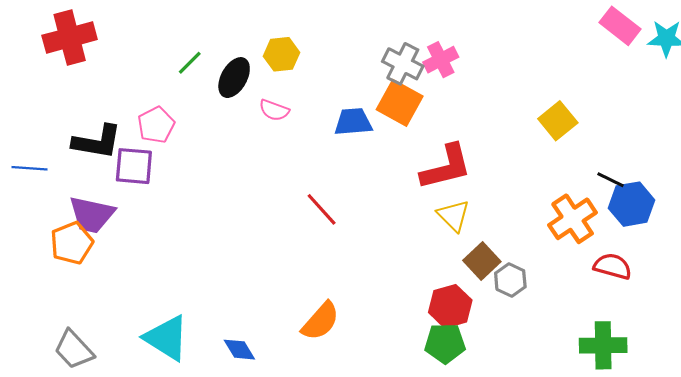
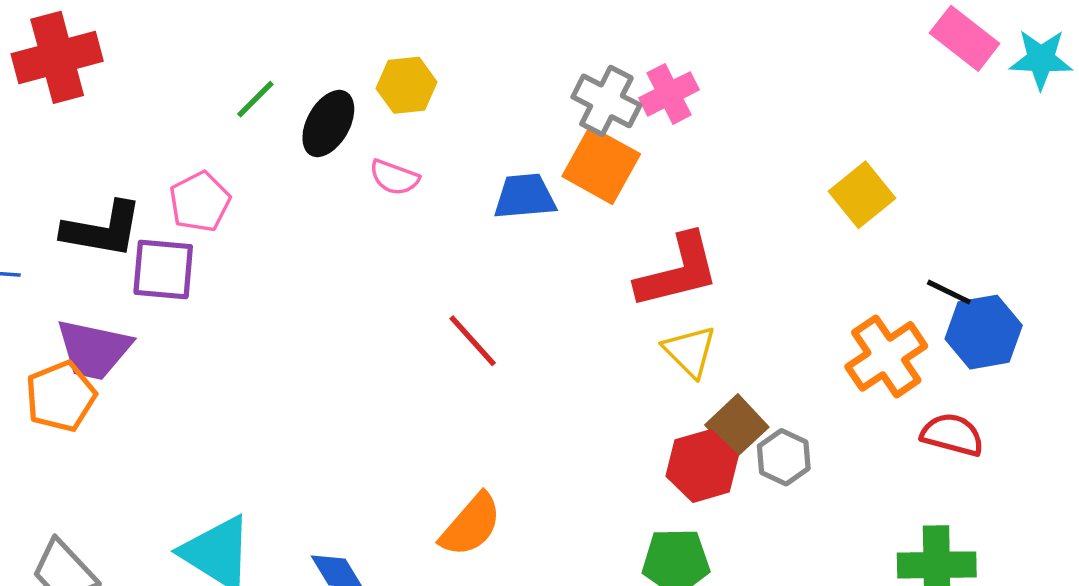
red hexagon: (450, 306) -> (702, 466), moved

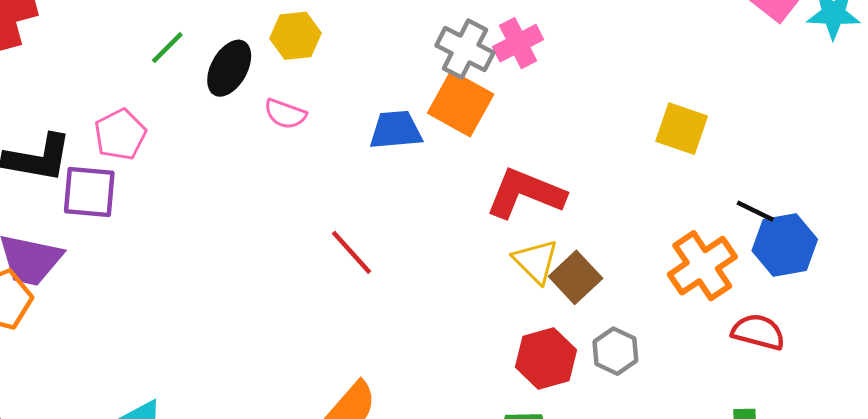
yellow square: (862, 195) -> (682, 129), turned -32
red L-shape: (678, 271) -> (525, 193), turned -144
brown square: (737, 426) -> (576, 277), moved

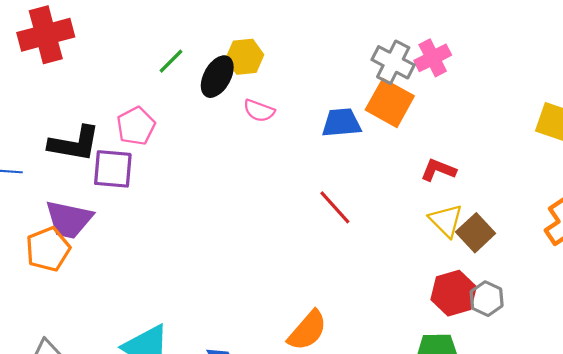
yellow hexagon: (296, 36) -> (245, 57), moved
red L-shape: (525, 193) -> (438, 170), size x0.6
red line: (352, 252) -> (335, 207), moved
gray hexagon: (615, 351) -> (487, 299), moved

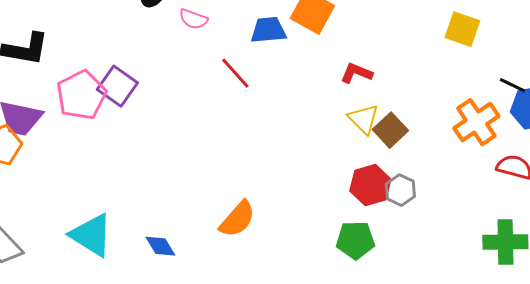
pink pentagon: (136, 126) -> (81, 95), moved, size x1.4
purple square: (113, 169) -> (117, 86), moved, turned 30
red line: (335, 207) -> (235, 73), moved

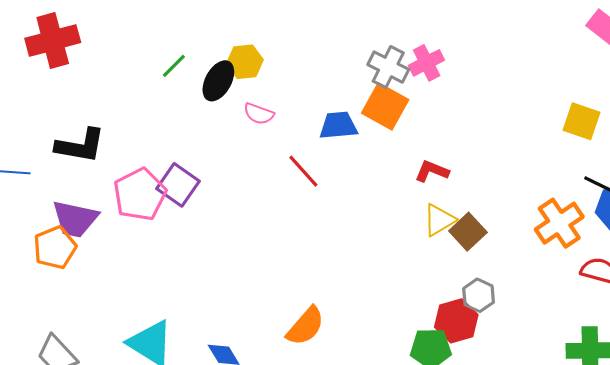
yellow square: (462, 29) -> (582, 121), moved
yellow triangle: (363, 119) -> (439, 220), turned 44
red hexagon: (370, 185) -> (456, 321), moved

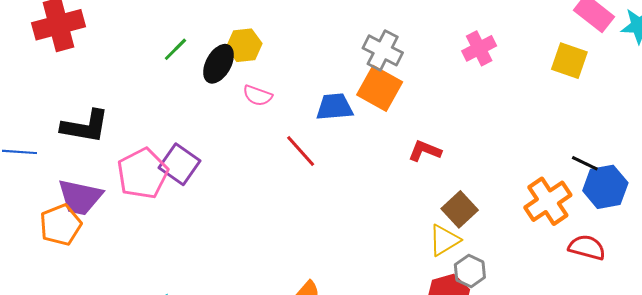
pink cross: (427, 63) -> (479, 48), moved
yellow square: (582, 121) -> (569, 61), moved
yellow triangle: (439, 220) -> (444, 240), moved

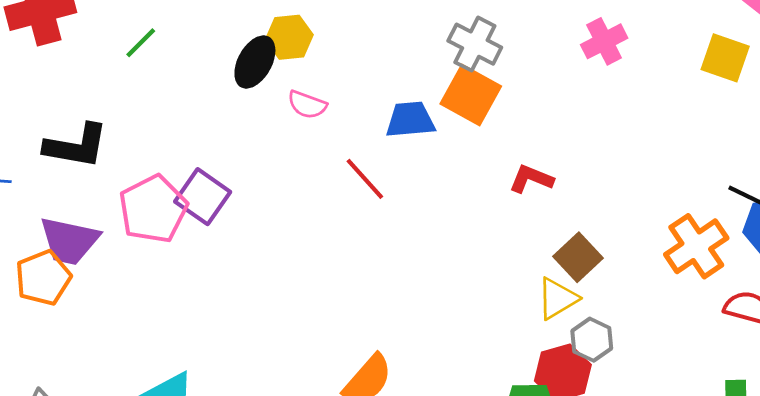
green line: (175, 49) -> (141, 43), moved

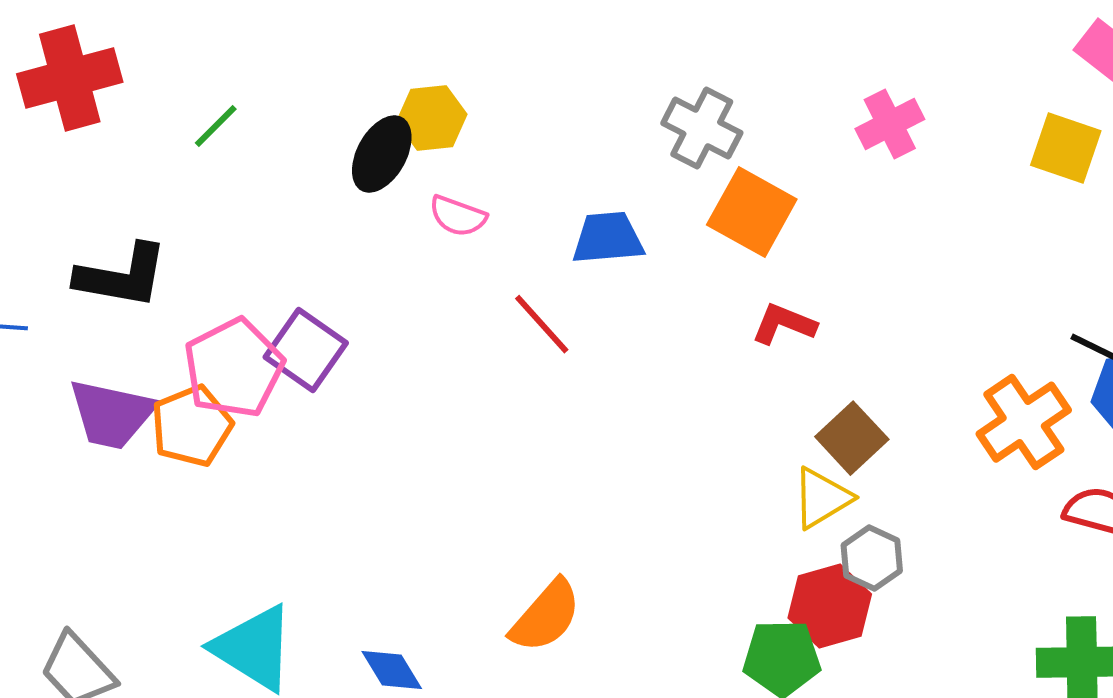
orange square: (471, 95) -> (752, 212), moved
orange pentagon: (43, 278) -> (192, 426), moved

